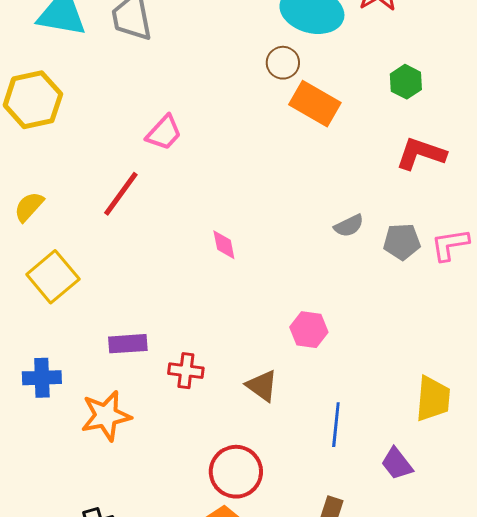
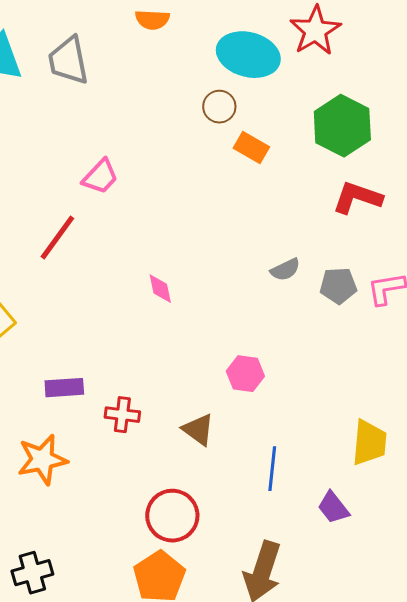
green hexagon: (406, 82) -> (342, 126), size x1.8
orange rectangle: (315, 104) -> (251, 148), size x0.7

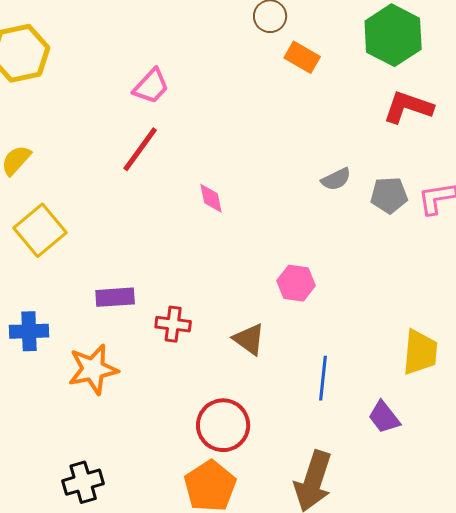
red line: (57, 238) -> (140, 149), moved

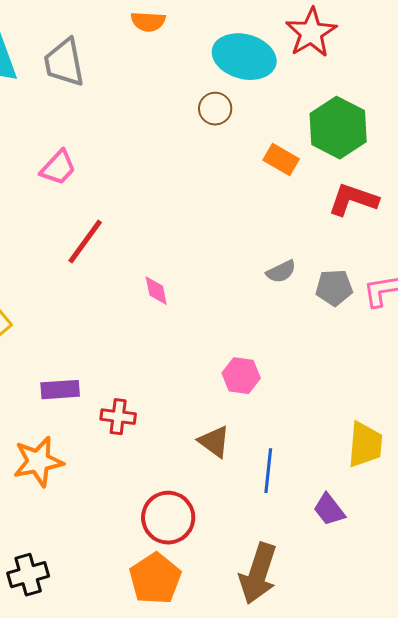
orange rectangle: (302, 57) -> (281, 160), moved
pink trapezoid: (151, 86) -> (58, 168), moved
brown triangle: (249, 339) -> (214, 442), moved

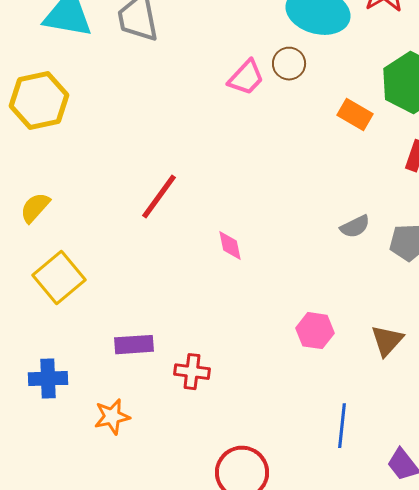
pink trapezoid: (58, 168) -> (246, 78), moved
brown triangle: (214, 442) -> (387, 341), moved, turned 36
orange star: (38, 462) -> (112, 417), size x0.7

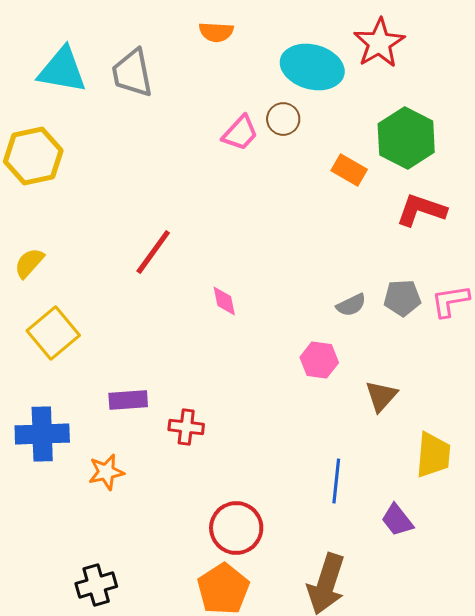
gray semicircle: (355, 227) -> (351, 305), moved
pink hexagon: (315, 331) -> (319, 360), moved
blue cross: (48, 379) -> (42, 434), size x1.4

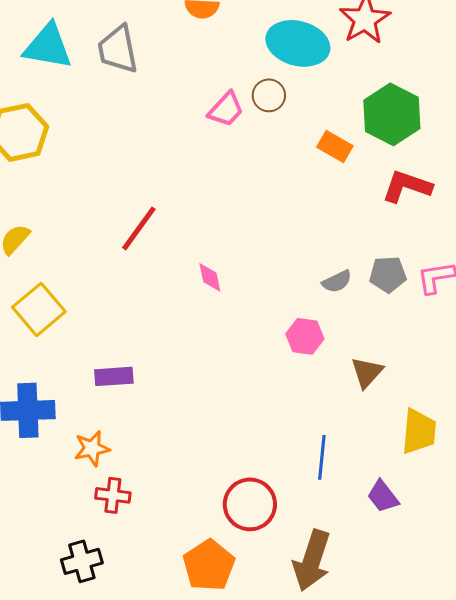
red cross: (186, 427) -> (113, 495), moved
red circle: (236, 528) -> (250, 504), moved

